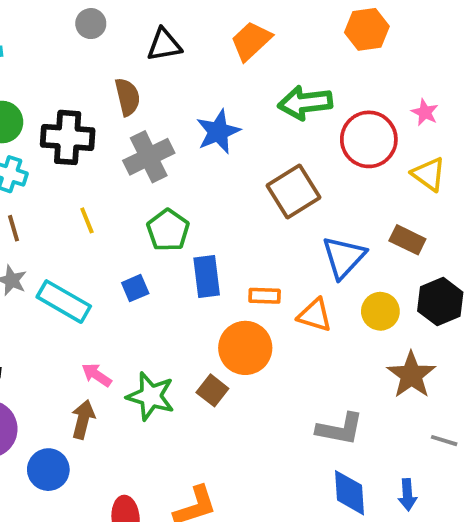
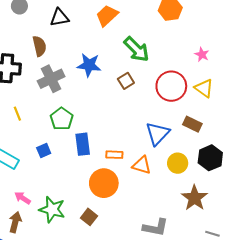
green arrow: (305, 103) -> (136, 49), turned -128
blue star: (218, 132) -> (89, 65), turned 30
red circle: (369, 139) -> (171, 86), moved
brown square: (294, 192) -> (126, 81), moved, size x0.6
brown square: (212, 390) -> (89, 217), moved

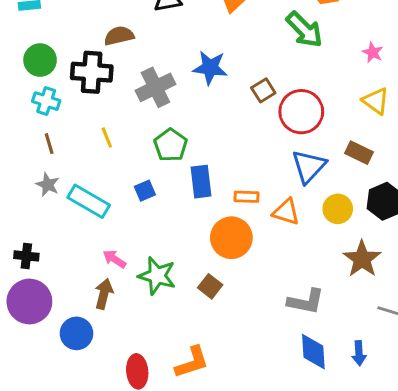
brown semicircle: (39, 46) -> (119, 36), moved, turned -90
green arrow: (136, 49) -> (304, 30), moved
red circle: (171, 86) -> (301, 112), moved

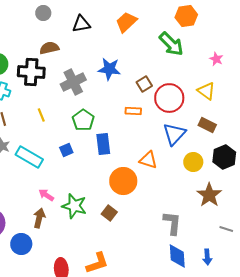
yellow triangle: (376, 101) -> (206, 91), moved
orange rectangle: (247, 197) -> (133, 111), moved
orange triangle: (286, 212) -> (148, 160), moved
gray L-shape: (306, 302) -> (172, 223), turned -95

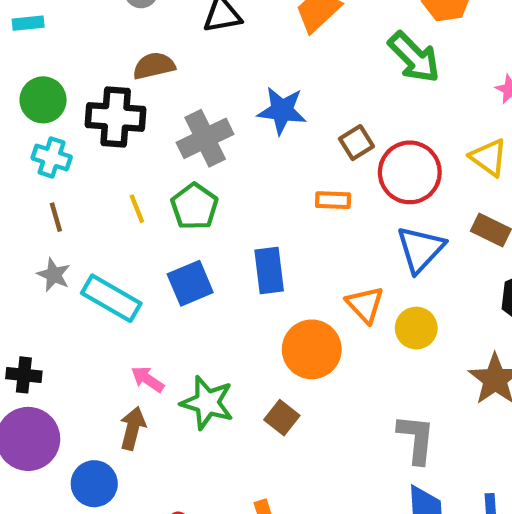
green pentagon: (83, 120) -> (194, 207), moved
blue square: (66, 150) -> (190, 283), size x1.5
orange triangle: (148, 160) -> (365, 305), turned 30
yellow circle: (193, 162) -> (416, 328), moved

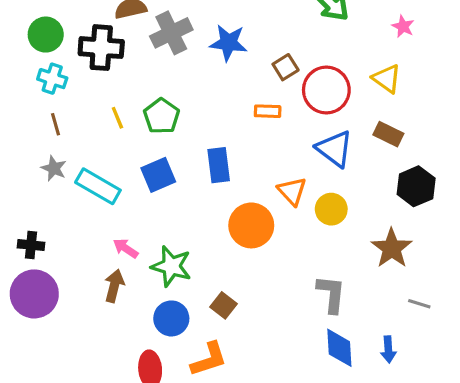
gray cross: (205, 138) -> (171, 33), moved
blue triangle: (420, 249) -> (334, 149), turned -36
brown square: (282, 418) -> (224, 305), moved
blue circle: (94, 484) -> (171, 318), moved

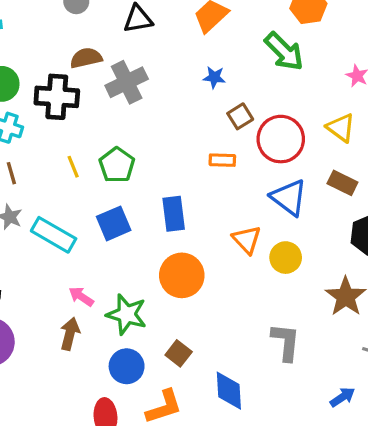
blue star: (228, 43) -> (214, 77), moved, size x0.6
orange circle: (251, 225) -> (182, 275), moved
blue diamond: (339, 348) -> (229, 391), moved
blue arrow: (388, 349) -> (342, 397), turned -120

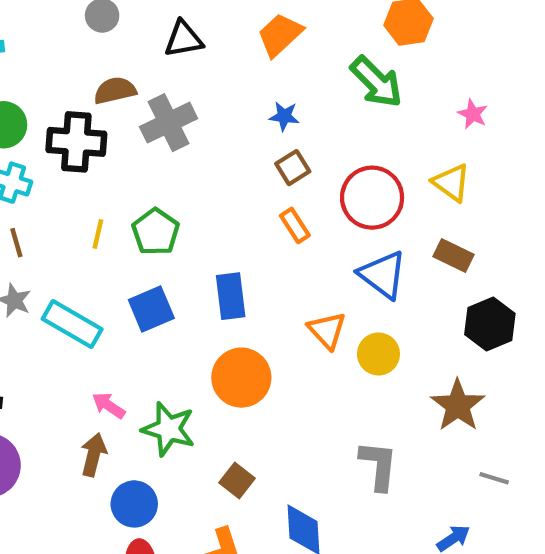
brown square: (240, 116) -> (293, 168), moved
orange rectangle: (222, 160) -> (295, 225), turned 55
yellow line: (73, 167) -> (98, 234), turned 35
blue circle: (127, 366) -> (134, 504), moved

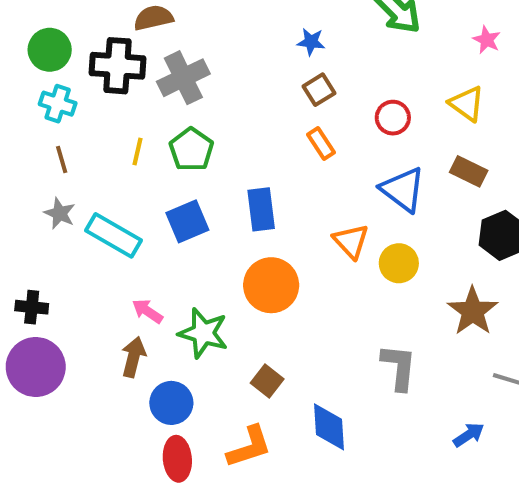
gray cross: (169, 123) -> (183, 78), moved
red circle: (372, 198) -> (393, 118), size x0.6

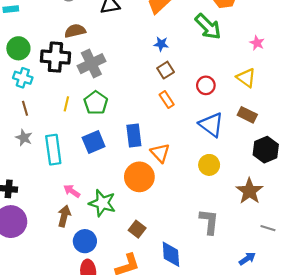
cyan rectangle: (114, 235) -> (53, 150), turned 52
orange triangle: (351, 241) -> (160, 153), moved

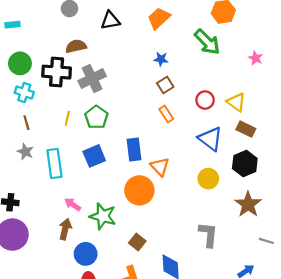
yellow triangle: (246, 78) -> (236, 102), moved
black hexagon: (266, 150) -> (245, 163), moved

